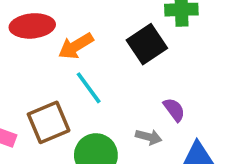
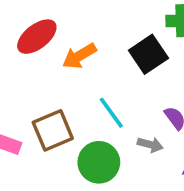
red ellipse: (32, 26) -> (37, 37), turned -33
cyan line: (89, 88) -> (111, 113), moved

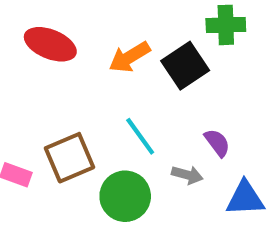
red ellipse: (37, 37) -> (50, 44), turned 60
orange arrow: (79, 56) -> (129, 57), moved

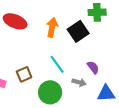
orange arrow: (129, 57) -> (52, 27), turned 132
brown square: (70, 158) -> (24, 74), size x0.7

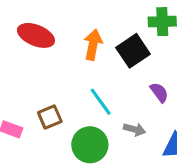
purple semicircle: (93, 67) -> (159, 92), moved

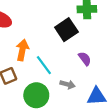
orange arrow: (93, 45) -> (22, 50), moved

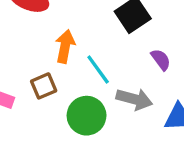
gray arrow: (68, 84) -> (134, 99), size x1.5

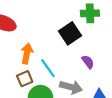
brown square: (44, 86) -> (25, 79), moved

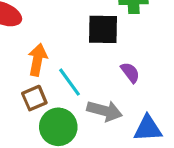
black square: (70, 33) -> (103, 29), turned 35

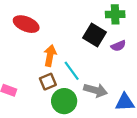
black square: (103, 29) -> (94, 35), turned 30
purple semicircle: (130, 73) -> (118, 46), moved, turned 104

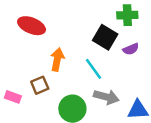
cyan line: (72, 71) -> (93, 69), moved
brown square: (48, 82) -> (40, 85), moved

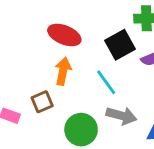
red ellipse: (32, 26) -> (64, 35), moved
black square: (105, 37) -> (120, 45), turned 30

